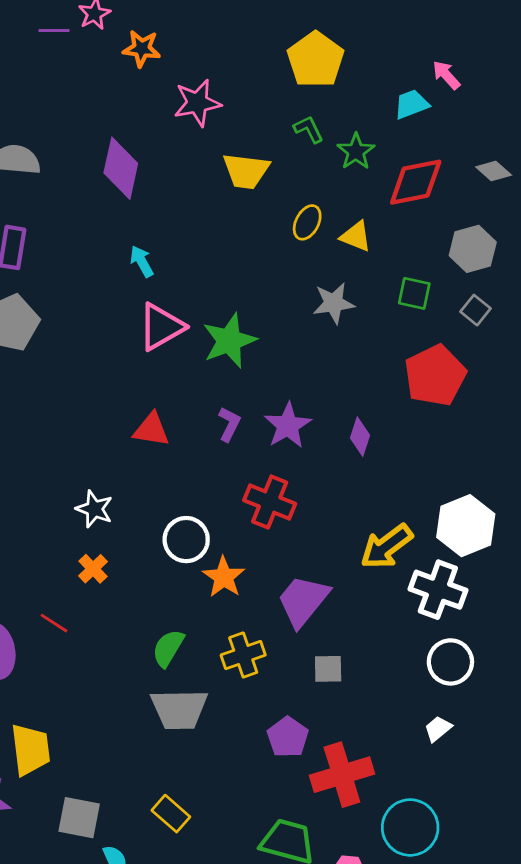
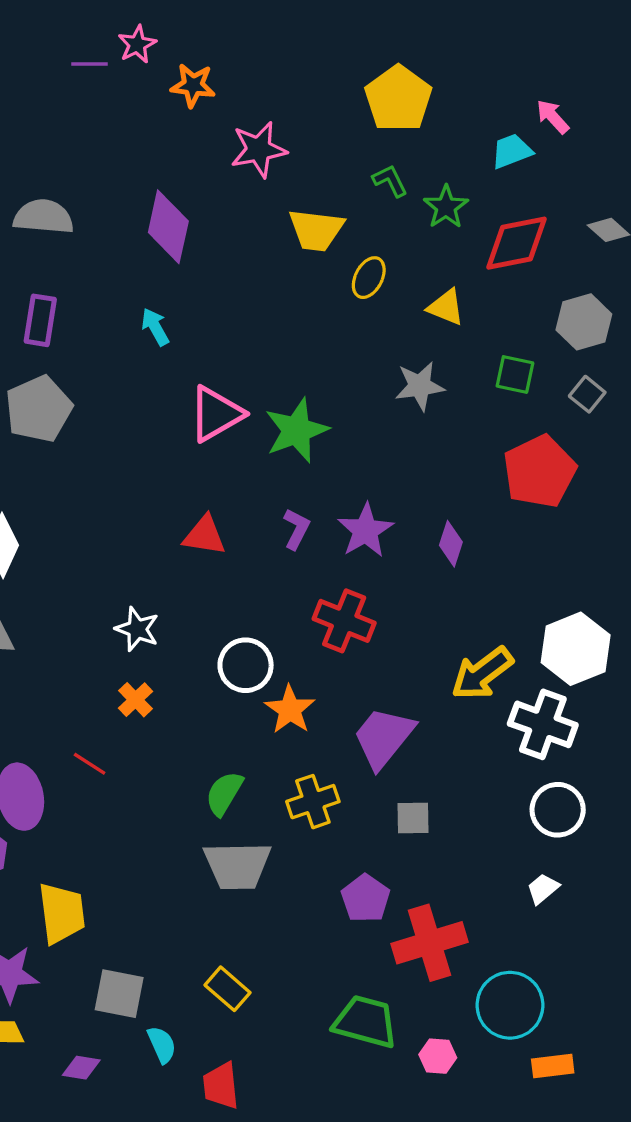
yellow ellipse: (307, 222) -> (369, 278), moved
cyan arrow: (142, 261) -> (155, 327), moved

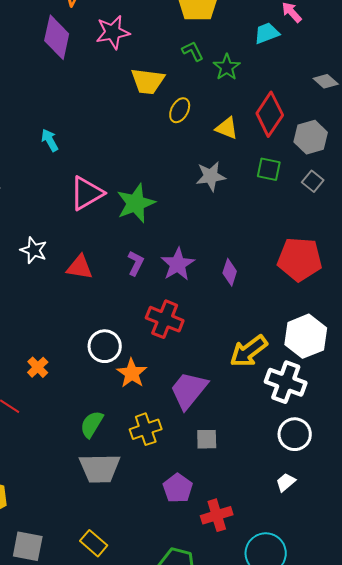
purple diamond: (168, 227) -> (57, 37), moved
red diamond: (517, 243) -> (270, 114), moved, turned -45
red pentagon: (540, 471) -> (300, 259), moved, turned 30
white star: (137, 629) -> (34, 250), moved
red cross: (430, 943) -> (217, 515), size x0.7

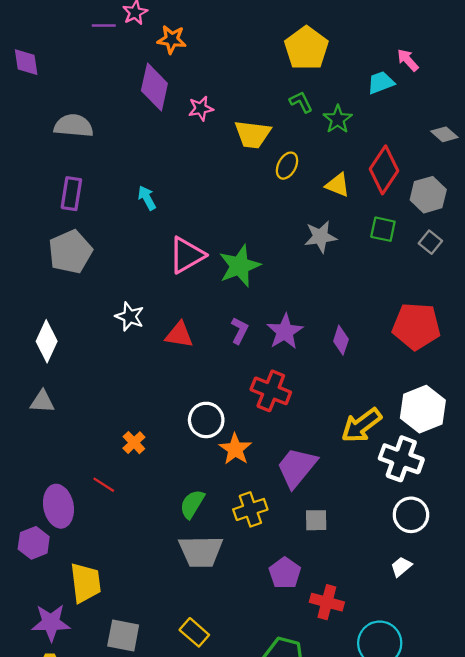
pink star: (113, 32) -> (201, 108), moved, size x0.7
red cross: (217, 515) -> (327, 602), turned 32

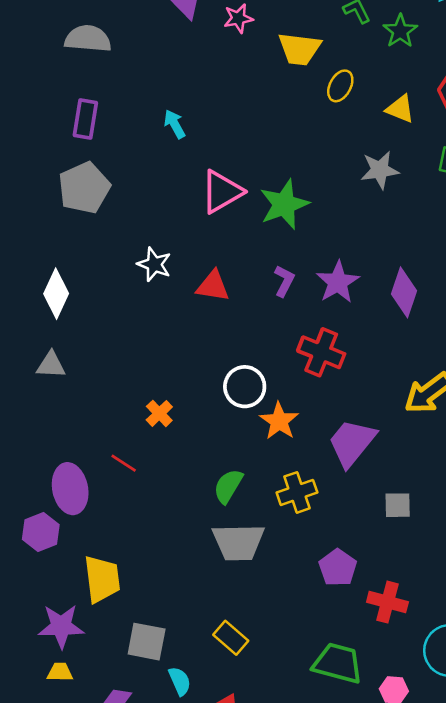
purple diamond: (341, 340) -> (404, 292), size x1.4
gray square: (316, 520) -> (398, 505), moved

